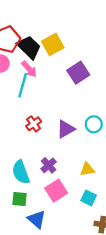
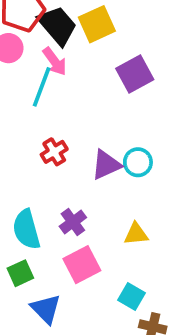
cyan circle: (94, 124) -> (138, 162), moved
cyan square: (89, 198) -> (132, 296), moved
green square: (19, 199) -> (20, 273), turned -35

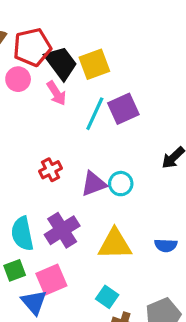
cyan line: (42, 87) -> (95, 114), moved
purple cross: (73, 222) -> (62, 230), size x1.5
yellow triangle: (136, 234) -> (115, 244), size x1.6
pink square: (82, 265) -> (51, 280), moved

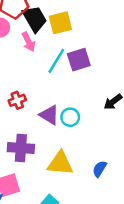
purple triangle: (94, 184) -> (49, 115), turned 45
purple cross: (62, 230) -> (21, 148), turned 30
blue semicircle: (166, 245) -> (100, 169), turned 112

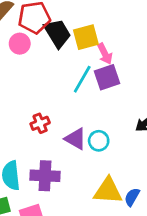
pink arrow: (28, 42) -> (105, 54), moved
yellow triangle: (60, 163) -> (108, 191), moved

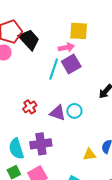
yellow square: (86, 37) -> (79, 31), moved, turned 30
pink arrow: (105, 54) -> (66, 47), turned -63
yellow triangle: (108, 191) -> (89, 155), moved, size x0.6

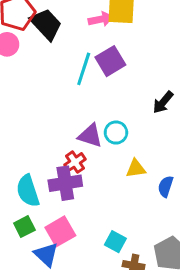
pink arrow: (66, 47) -> (101, 19), moved
red cross: (30, 107) -> (75, 162), moved
yellow triangle: (89, 155) -> (136, 169), moved

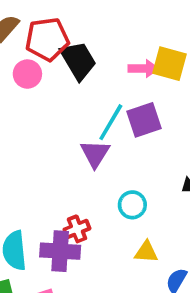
purple triangle: (90, 136) -> (95, 154), moved, turned 32

